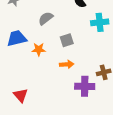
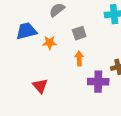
orange arrow: (67, 64) -> (79, 58), turned -88
red triangle: (21, 95) -> (40, 86), moved

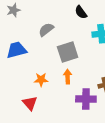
gray square: (79, 33) -> (68, 52), size x1.5
orange star: (50, 43) -> (41, 80), moved

